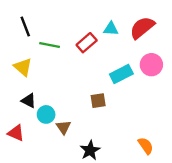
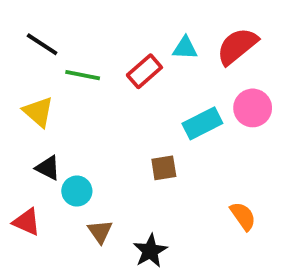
black line: (25, 26) -> (42, 44), turned -36
brown triangle: (63, 127) -> (100, 232), moved
orange semicircle: (146, 146) -> (243, 216), moved

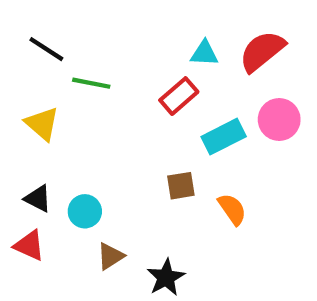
red rectangle: (144, 71) -> (179, 96), moved
black triangle: (48, 168) -> (38, 198), moved
orange semicircle: (243, 216) -> (232, 209), moved
brown triangle: (100, 232) -> (110, 256), turned 32

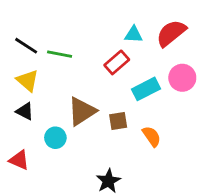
black line: (46, 49) -> (26, 46), moved
black triangle: (38, 198) -> (25, 111), moved
brown triangle: (110, 256) -> (82, 111), moved, size x1.6

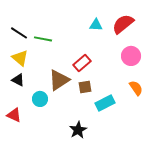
red rectangle: (117, 62) -> (82, 63), moved
cyan rectangle: (146, 89) -> (105, 103), moved
orange semicircle: (152, 136) -> (136, 88), moved

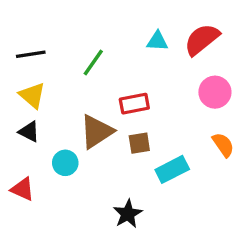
black line: (19, 33) -> (31, 54), turned -42
green line: (43, 39) -> (93, 63), moved, turned -66
red rectangle: (82, 63) -> (134, 104), turned 30

